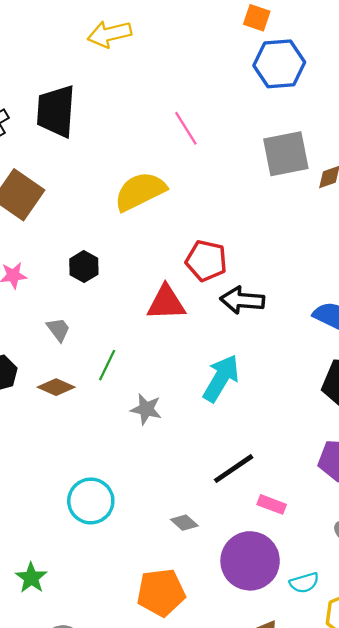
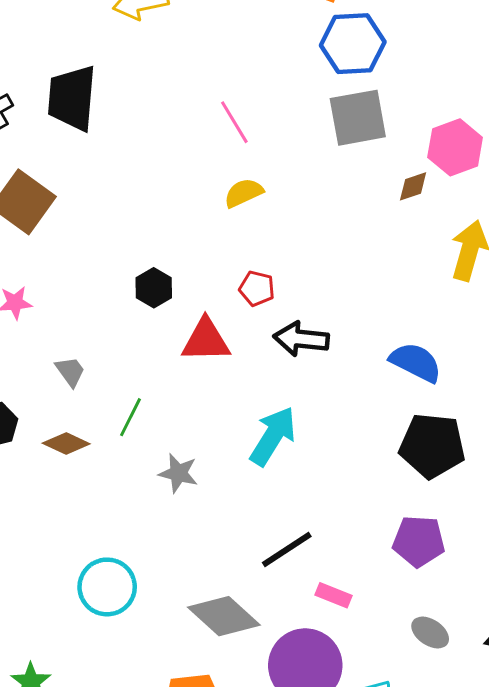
gray square: (286, 154) -> (358, 118), moved
yellow semicircle: (140, 191) -> (244, 193), moved, size x0.6
red pentagon: (206, 261) -> (257, 288), size x0.7
black hexagon: (84, 267) -> (154, 288), moved
gray diamond: (184, 523) -> (224, 616), size x2.0

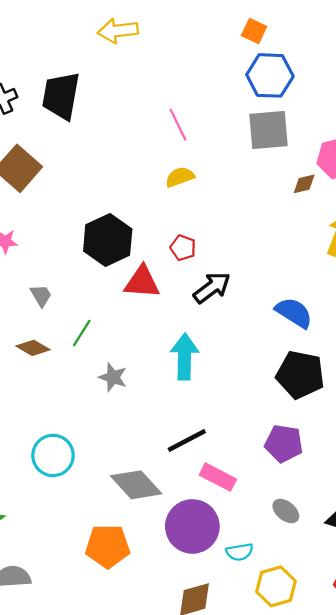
black hexagon: (154, 288) -> (108, 240), size x1.8
black arrow: (301, 339) -> (212, 288), turned 132
cyan arrow: (273, 436) -> (185, 357), turned -36
pink rectangle: (334, 595) -> (218, 477), size x1.4

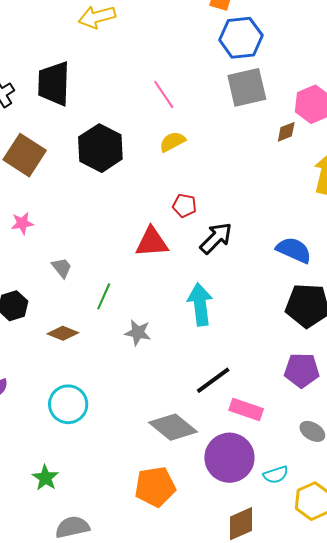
black hexagon: (108, 240) -> (100, 148), moved
brown diamond: (33, 348) -> (63, 333), moved
cyan circle: (53, 455) -> (68, 404), moved

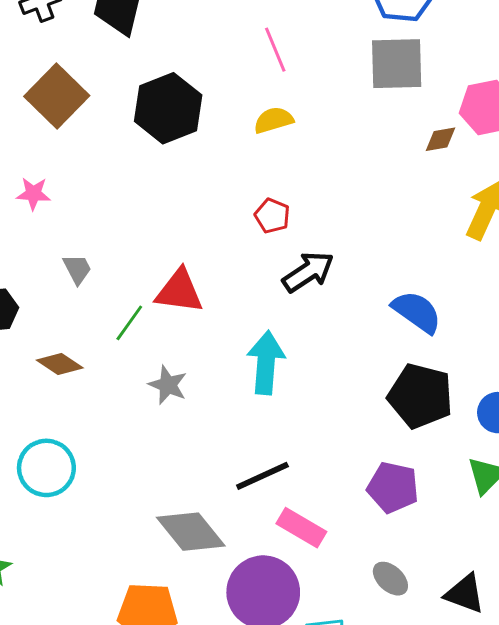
red triangle: (152, 242) -> (179, 291), moved

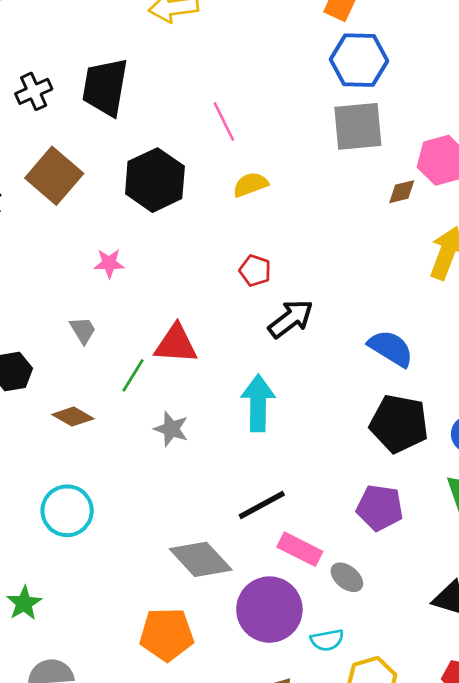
pink line: (275, 50) -> (224, 122), moved
pink star: (33, 194) -> (109, 263), moved
gray ellipse: (390, 579) -> (347, 577), moved

